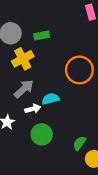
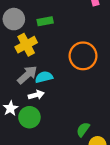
cyan semicircle: (51, 99) -> (44, 77), moved
green circle: (42, 134) -> (29, 117), moved

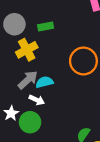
white arrow: (36, 95) -> (37, 100), turned 40

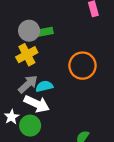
gray circle: (14, 24) -> (29, 31), moved
white arrow: (37, 100) -> (37, 104), size x1.6

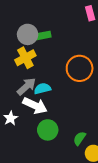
green circle: (30, 126) -> (48, 130), moved

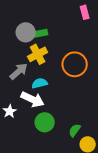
yellow cross: (25, 58) -> (38, 54), moved
gray arrow: (26, 86) -> (19, 71), moved

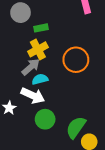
gray circle: (26, 32) -> (21, 13), moved
gray arrow: (19, 71) -> (31, 67), moved
green semicircle: (75, 130) -> (76, 127), size x1.6

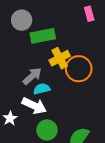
green rectangle: (41, 28) -> (43, 36), size x1.6
yellow cross: (38, 49) -> (60, 58), moved

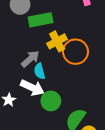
cyan semicircle: (42, 89) -> (40, 71), turned -91
green circle: (47, 130) -> (51, 101), moved

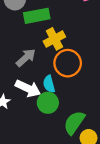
orange circle: (76, 52) -> (68, 63), moved
cyan semicircle: (40, 71) -> (49, 84), moved

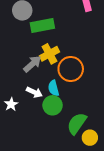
yellow cross: (54, 39) -> (49, 54), moved
white arrow: (28, 88) -> (34, 92), size x0.7

